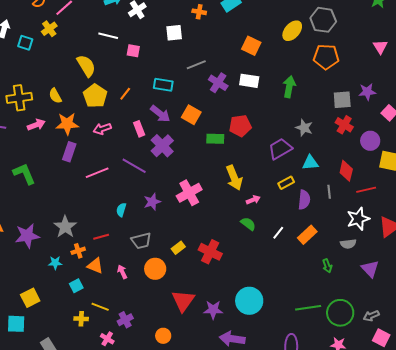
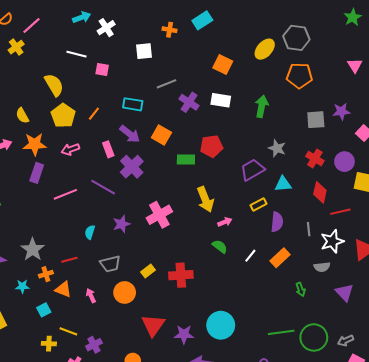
red cross: (344, 125) -> (315, 159), moved
gray line: (329, 192) -> (309, 229), moved
red cross: (210, 252) -> (181, 275), turned -30

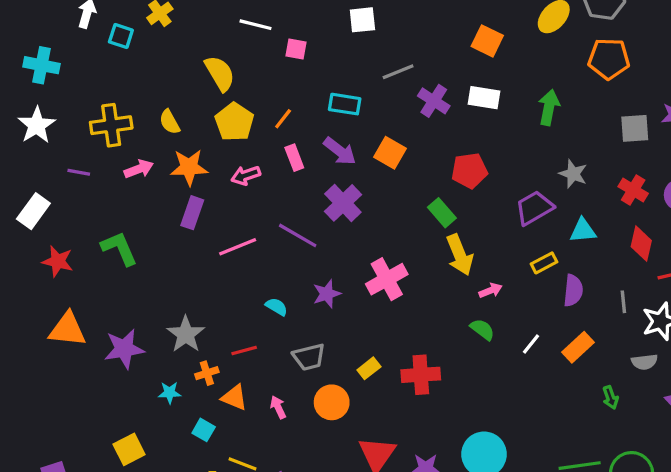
pink rectangle: (108, 149) -> (294, 158), moved
green rectangle: (186, 160) -> (442, 213), moved, turned 48
cyan semicircle: (90, 232) -> (277, 307), turned 104
cyan square: (44, 310) -> (204, 430), turned -32

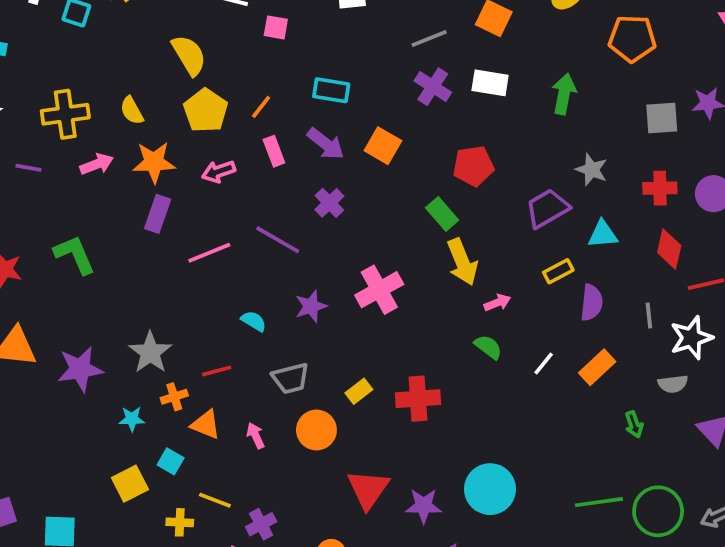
gray line: (398, 72) -> (429, 39), moved
red cross: (633, 190) -> (660, 188), turned -32
purple cross: (343, 203) -> (329, 203), size x0.7
yellow square: (129, 449) -> (130, 484), moved

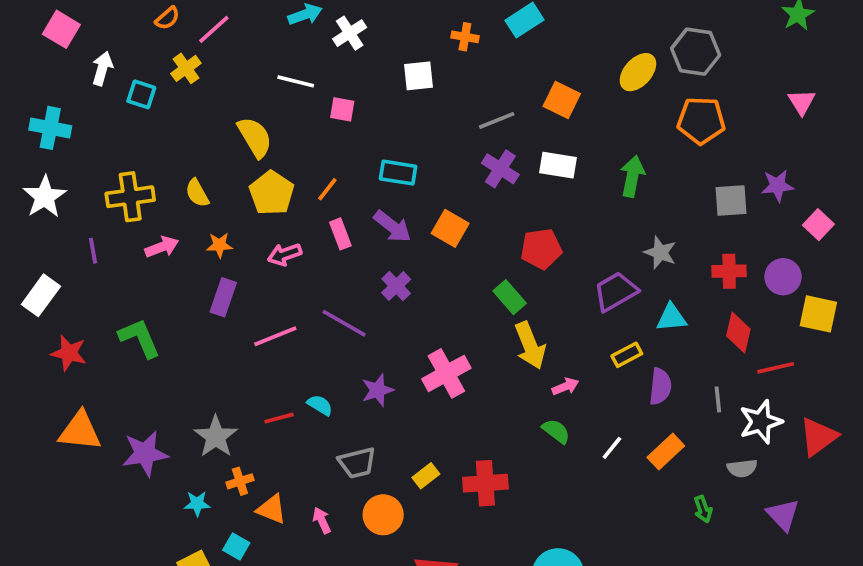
orange star: (154, 162) -> (219, 245), size x0.6
purple line: (28, 168) -> (93, 251), turned 70
red line: (217, 371) -> (279, 418), moved

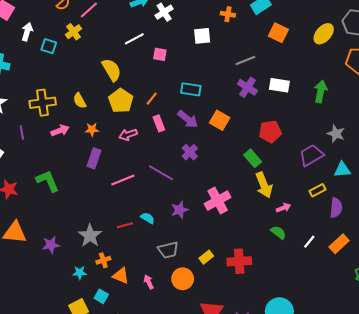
white line: (296, 81) -> (134, 39), turned -42
orange square: (562, 100) -> (278, 33), moved
purple star: (145, 453) -> (51, 245), size x0.7

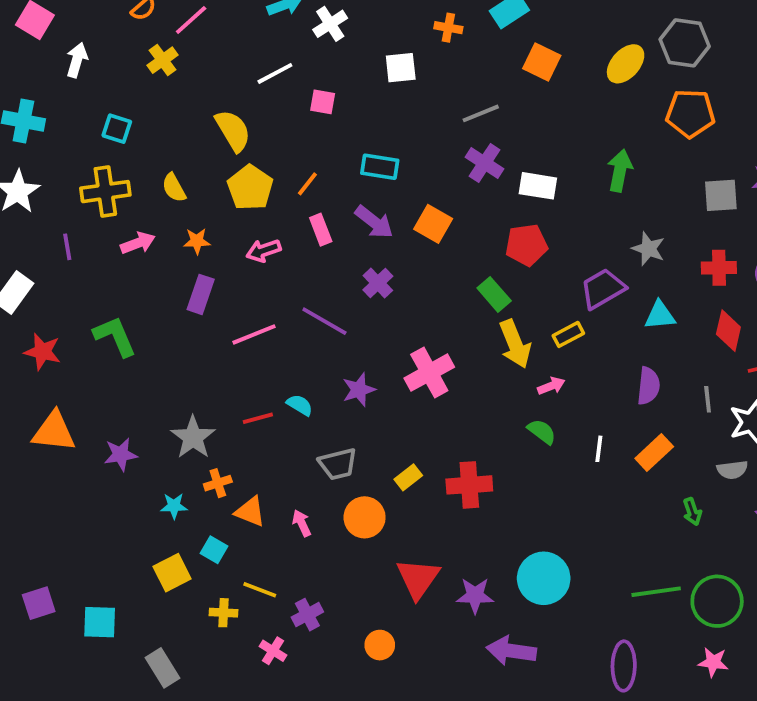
cyan square: (49, 46) -> (117, 129), moved
white rectangle: (279, 85) -> (538, 186), moved
yellow rectangle: (317, 190) -> (568, 334), moved
white line: (309, 242) -> (599, 449), turned -32

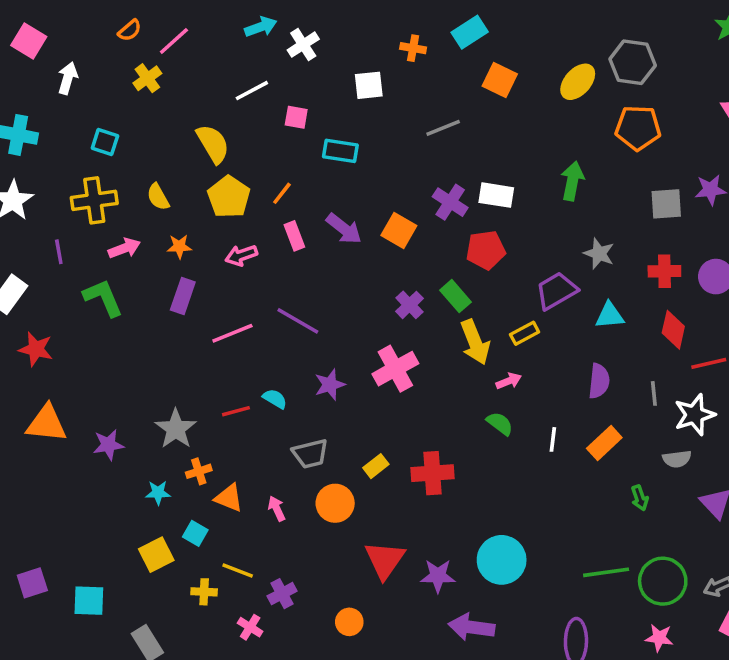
purple cross: (485, 163) -> (450, 202), moved
cyan rectangle: (380, 167) -> (340, 151), moved
purple cross: (378, 283) -> (409, 305), moved
green L-shape: (115, 336) -> (103, 298), moved

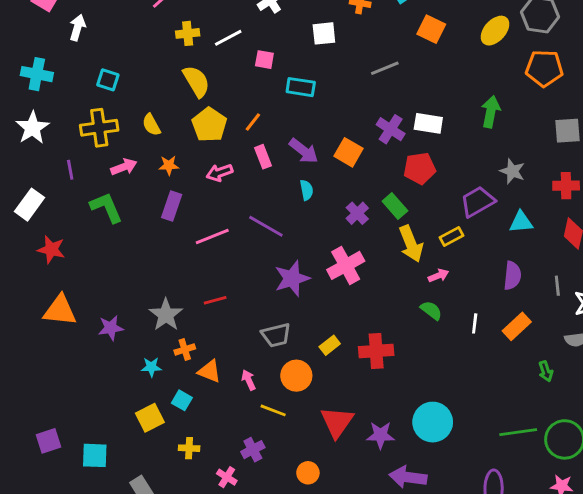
yellow cross: (147, 78) -> (188, 33), moved, turned 30
purple star: (330, 385) -> (292, 278), size x1.4
cyan semicircle: (275, 399) -> (307, 190), moved, turned 48
yellow line: (238, 571) -> (273, 410), moved

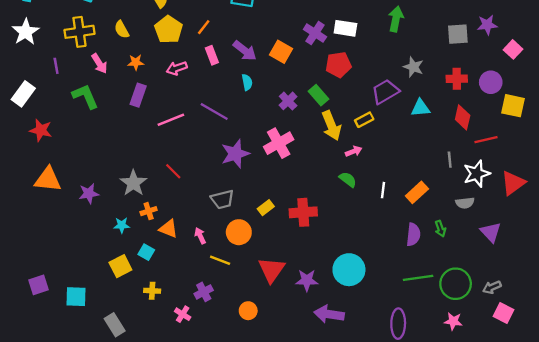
pink arrow: (124, 167) -> (99, 63), turned 78
purple semicircle: (512, 276) -> (413, 235), moved
red line: (215, 300) -> (173, 171), turned 60

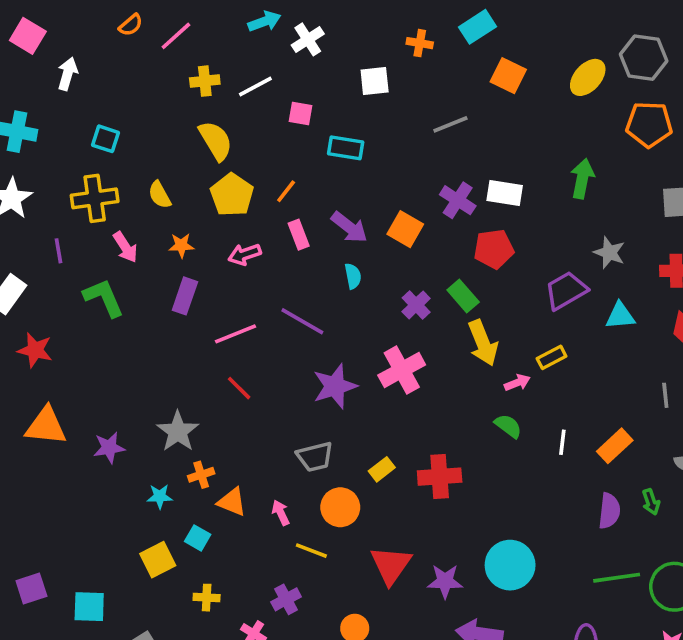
yellow rectangle: (364, 120) -> (552, 357), moved
red line: (173, 171) -> (239, 388), moved

